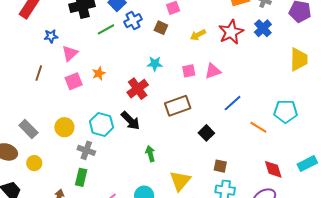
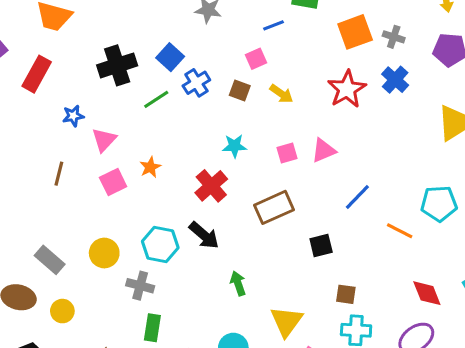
yellow arrow: (198, 35) -> (281, 94), moved, turned -112
black square: (206, 133) -> (321, 245), turned 35
green rectangle: (81, 177) -> (152, 328), moved

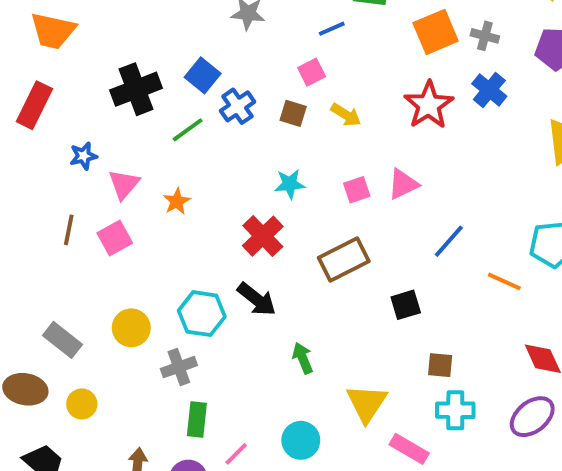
orange star: (150, 167) -> (177, 201), moved
pink square: (113, 182) -> (115, 238), moved
gray cross: (140, 286) -> (179, 367), turned -32

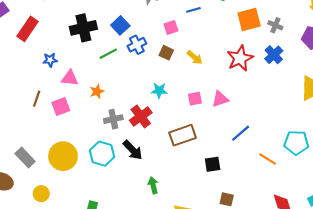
pink square: (312, 72) -> (171, 27), moved
pink triangle: (124, 184) -> (70, 78), turned 48
yellow circle: (131, 328) -> (63, 156), size x1.4
gray cross: (179, 367) -> (113, 119), moved
yellow circle: (82, 404) -> (41, 194), moved

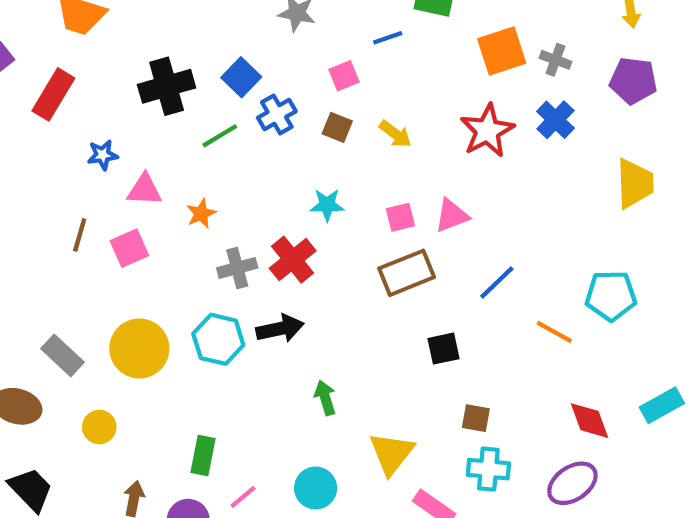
brown rectangle: (183, 135) -> (407, 273), moved
black arrow: (133, 150) -> (280, 329), turned -55

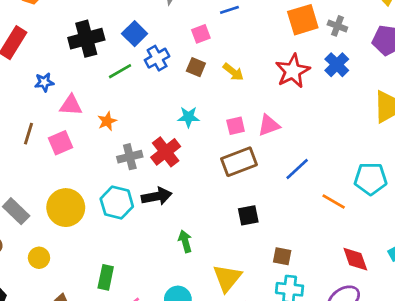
black square: (443, 349) -> (248, 215), moved

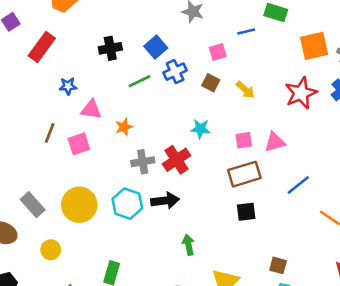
black cross: (86, 39) -> (110, 48), size x0.7
black square: (248, 215) -> (246, 212), moved

